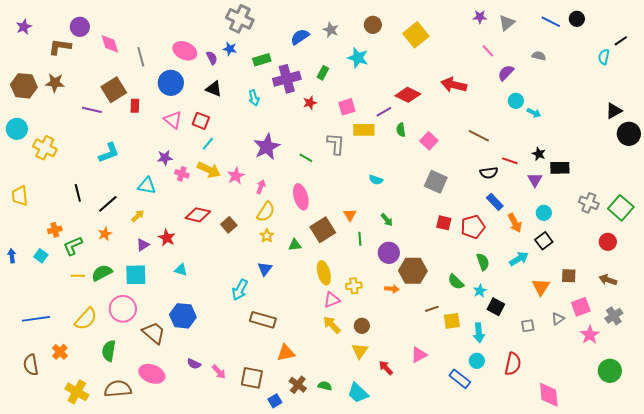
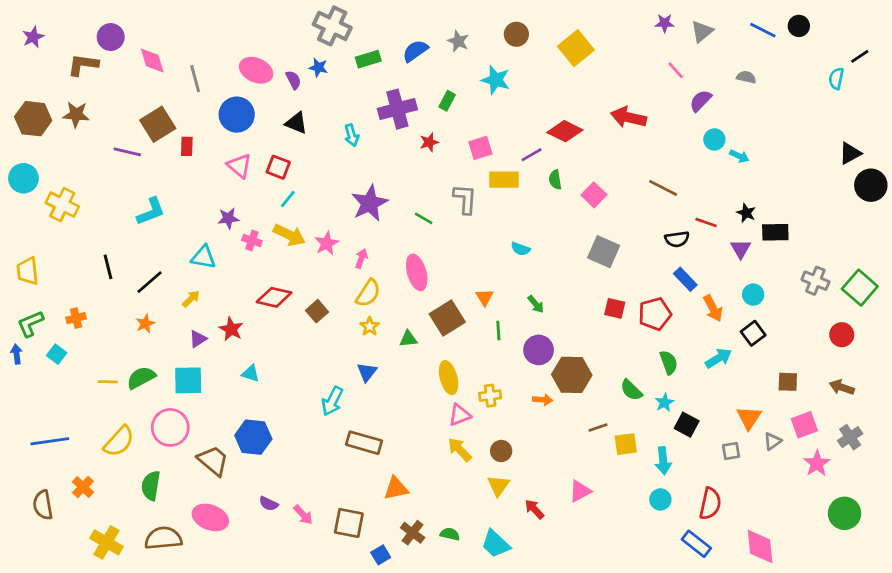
green rectangle: (262, 60) -> (368, 59), moved
green L-shape: (73, 246) -> (30, 324), moved
orange triangle: (541, 287) -> (749, 418), moved
blue rectangle: (460, 379) -> (696, 544), moved

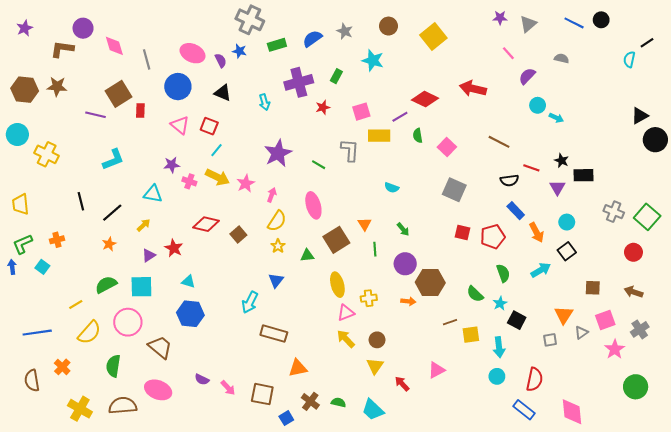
yellow line: (108, 382) -> (76, 304), moved, turned -32
blue hexagon: (253, 437) -> (190, 314), moved

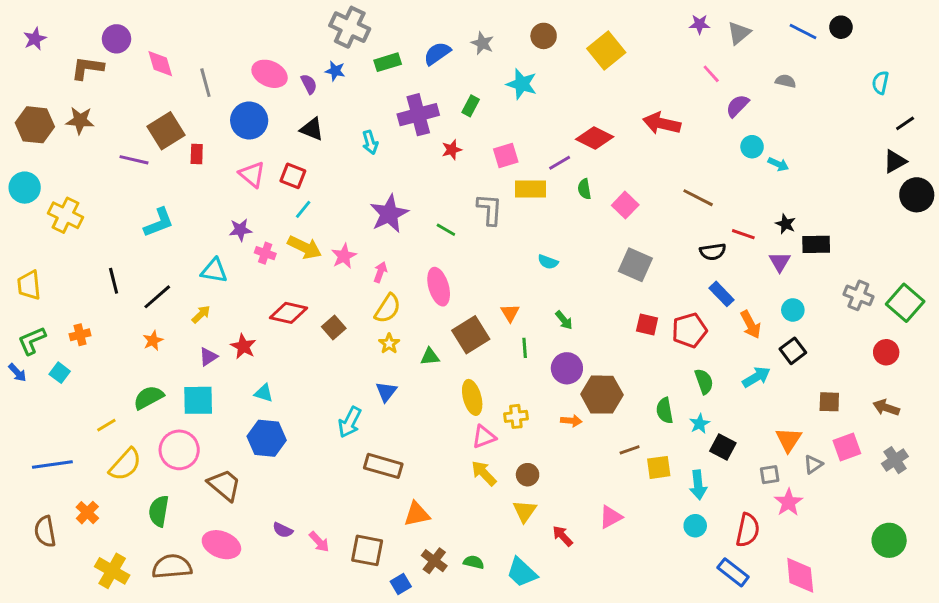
black line: (647, 43) -> (905, 123), moved
blue arrow: (12, 267) -> (17, 373), turned 144
green semicircle: (475, 294) -> (665, 411), turned 36
pink star: (615, 349) -> (788, 502), moved

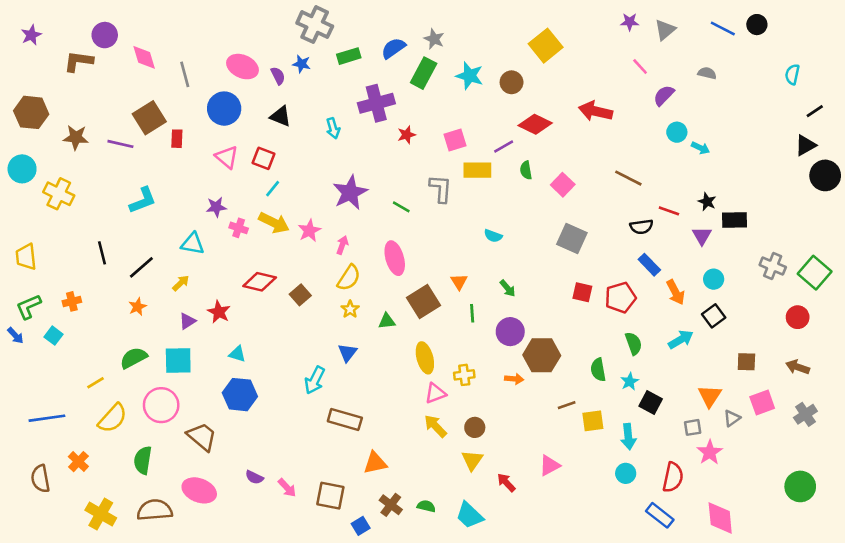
brown circle: (544, 36) -> (512, 82), moved
green rectangle: (471, 106) -> (424, 73), moved, size x1.6
brown star: (80, 120) -> (76, 137), moved

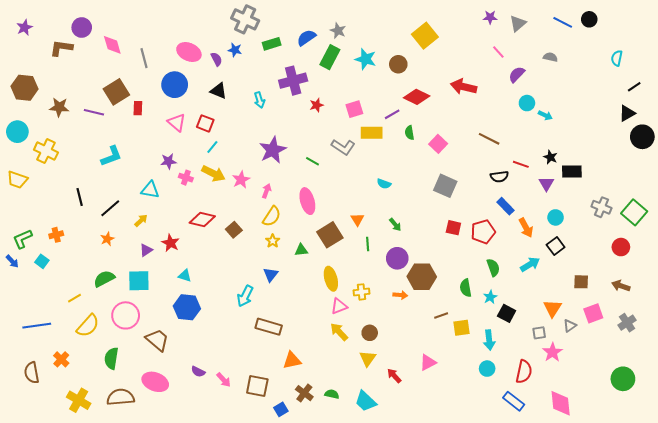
gray L-shape: (441, 189) -> (343, 147), turned 120
yellow trapezoid: (26, 257) -> (17, 180), moved, turned -65

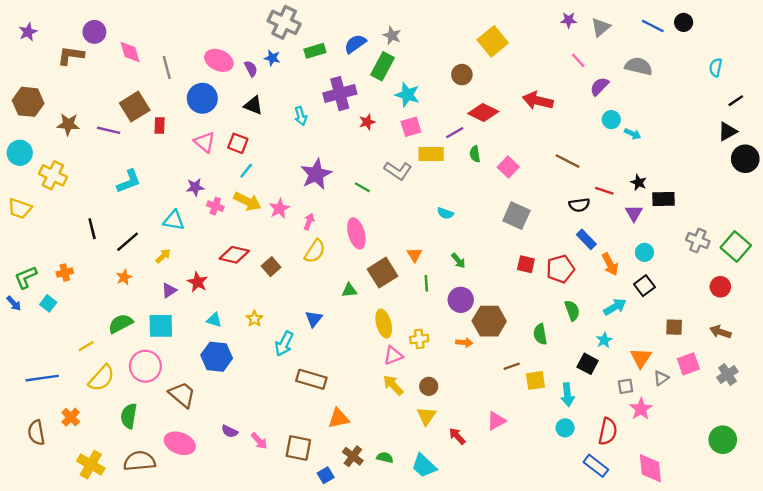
gray semicircle: (550, 57) -> (639, 66), size x1.6
cyan star: (366, 59) -> (407, 95), moved
yellow star: (273, 241) -> (254, 319), moved
cyan star: (490, 297) -> (604, 340), moved

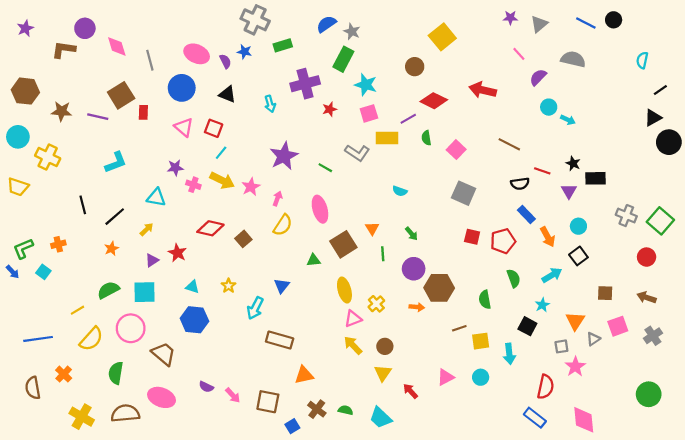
blue semicircle: (355, 44) -> (326, 24), moved
yellow cross: (419, 339) -> (376, 304), turned -35
cyan circle: (565, 428) -> (481, 377), moved

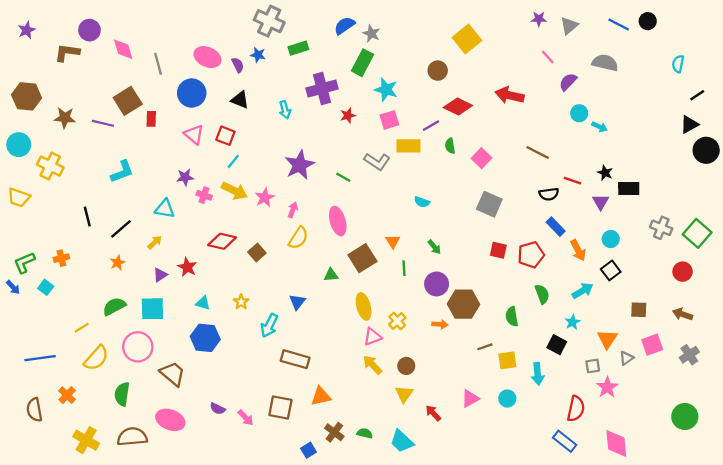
brown square: (268, 402) -> (280, 408), moved

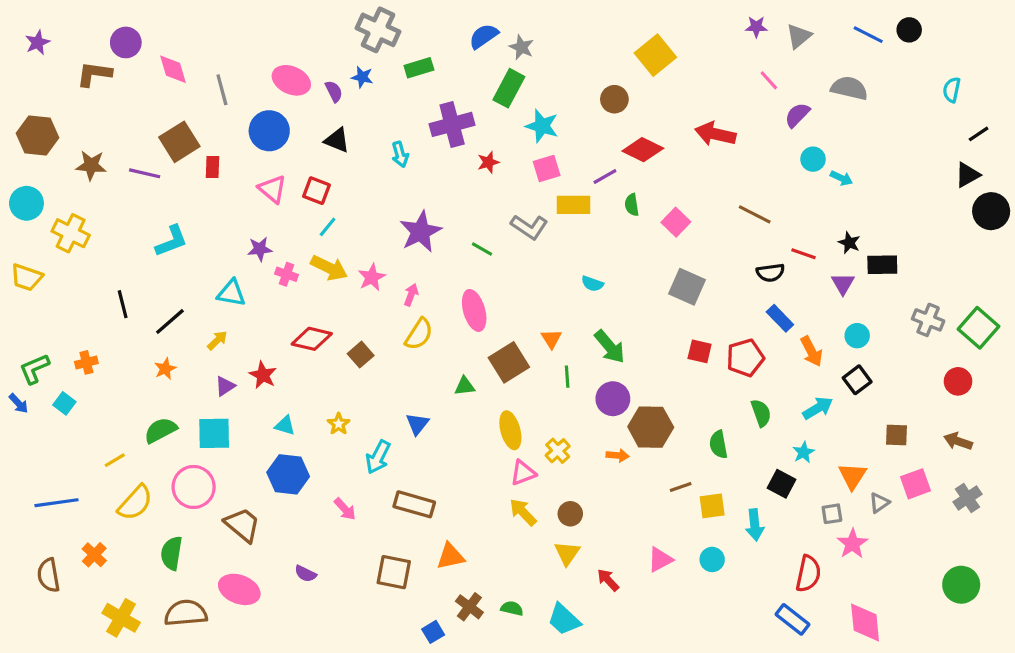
green arrow: (434, 247) -> (610, 347), size x1.6
pink arrow: (246, 418) -> (345, 509), moved

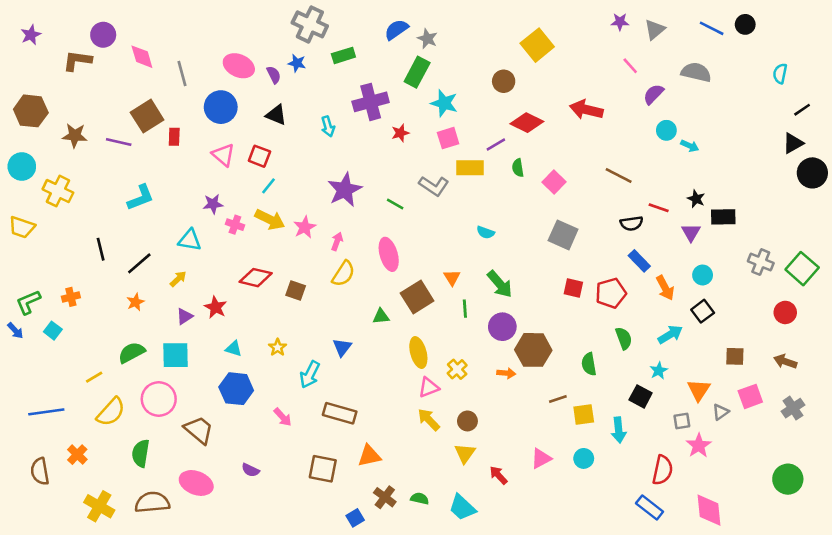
brown square: (361, 355) -> (296, 291), turned -30

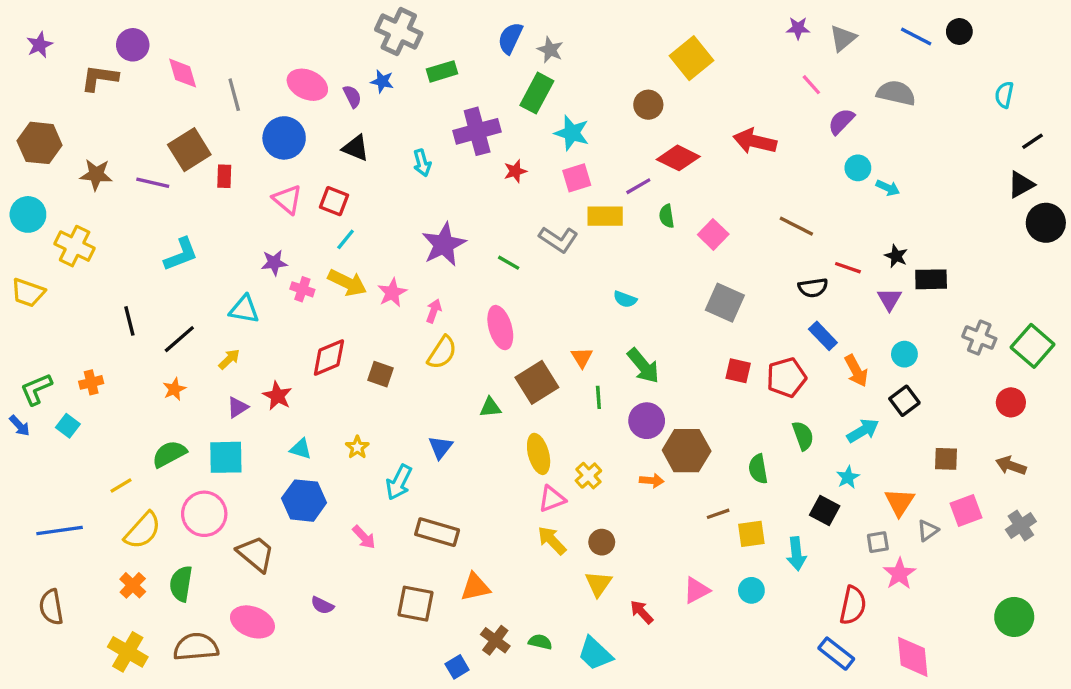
blue semicircle: (396, 30) -> (510, 38), turned -30
red diamond: (256, 278) -> (329, 357), turned -36
orange cross: (77, 455) -> (133, 585), moved

